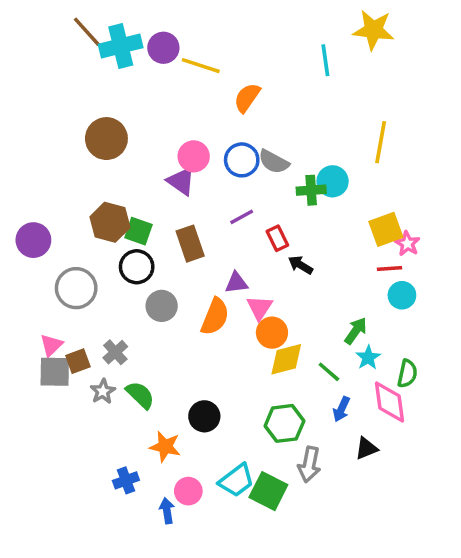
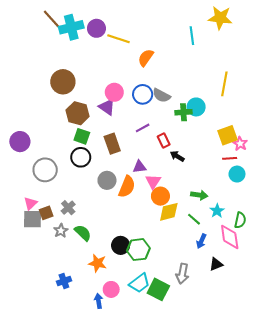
brown hexagon: (110, 222) -> (78, 113), moved
gray circle: (162, 306) -> (107, 180), moved
green arrow: (356, 331) -> (199, 195), moved, turned 63
green hexagon: (284, 423) -> (138, 250), moved
blue cross: (126, 480) -> (64, 281), moved

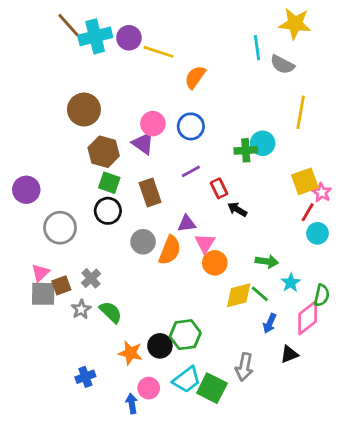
gray semicircle: (161, 95) -> (282, 65), moved
red line: (230, 158) -> (308, 212), turned -56
yellow diamond: (169, 212) -> (239, 295), moved
pink diamond: (230, 237) -> (308, 318), turned 60
black circle: (121, 245) -> (160, 346), moved

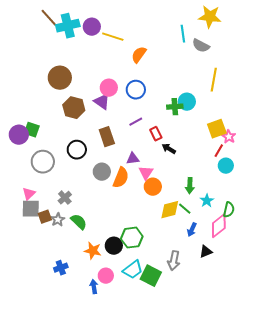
green square: (109, 183) -> (32, 130), moved
green arrow: (267, 261) -> (190, 186), turned 84
brown square: (61, 285) -> (45, 217), moved

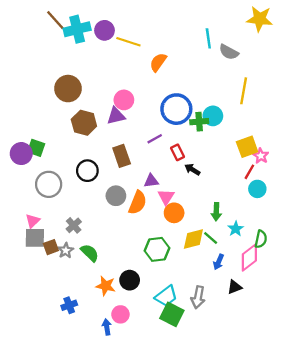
yellow star: (210, 17) -> (260, 19), moved
blue circle: (136, 90) -> (176, 109), moved, size x1.4
purple triangle: (102, 102) -> (116, 116), turned -48
green hexagon: (132, 238) -> (157, 249), moved
cyan trapezoid: (133, 270) -> (166, 296), moved

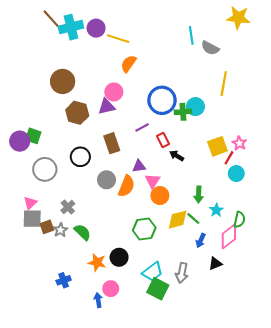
orange semicircle: (158, 62) -> (128, 64), moved
yellow square: (247, 147) -> (217, 146), moved

